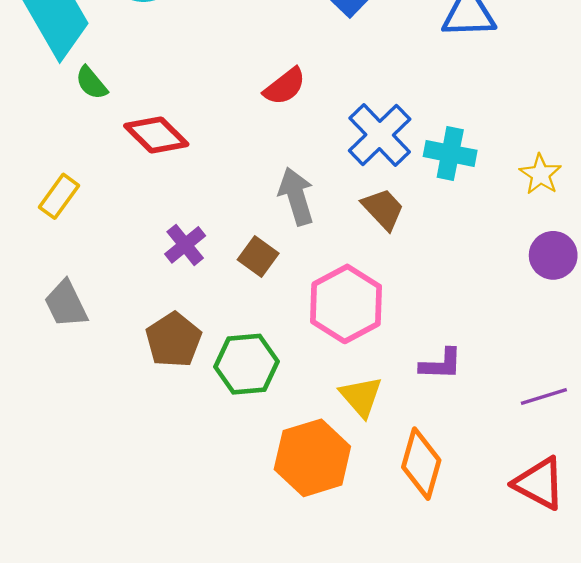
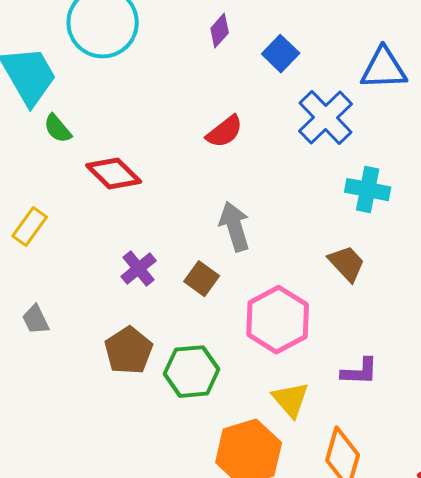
blue cross: (380, 135) -> (326, 118), moved
brown trapezoid: (383, 209) -> (347, 264), moved
gray trapezoid: (66, 304) -> (36, 320), size x0.7

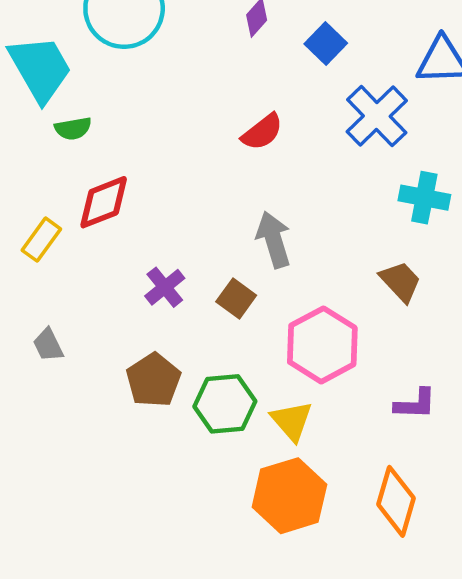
green semicircle: (58, 129) -> (73, 129), turned -60
red diamond: (114, 174) -> (104, 202), moved, turned -66
yellow triangle: (291, 400) -> (292, 421), moved

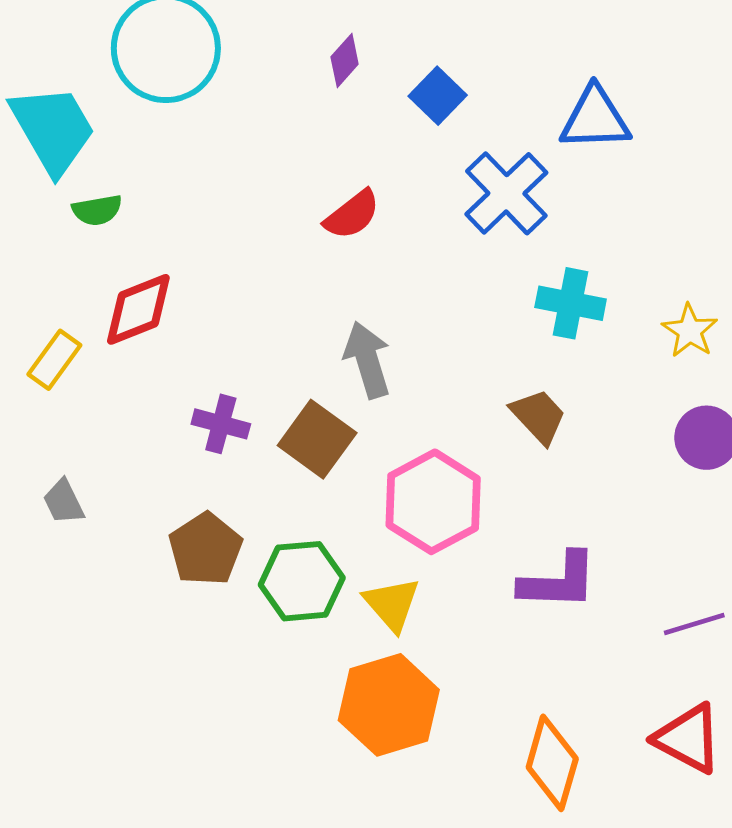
purple cross: (165, 287) -> (221, 424), turned -36
brown square: (236, 298) -> (317, 439), size x1.4
purple L-shape: (415, 404) -> (558, 581), size x1.4
orange diamond: (396, 501) -> (552, 763), moved

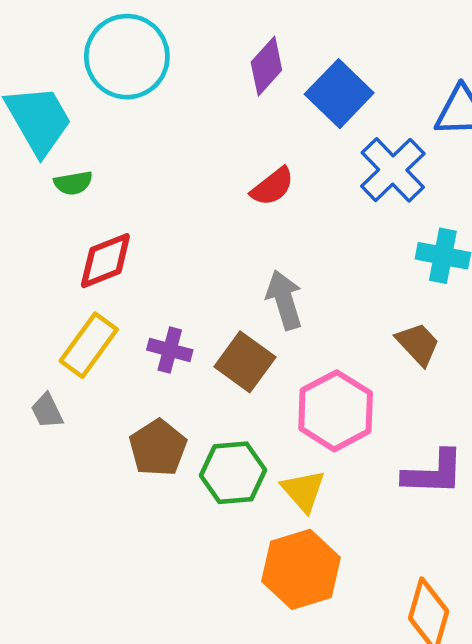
purple diamond: (345, 60) -> (266, 66), size x1.4
blue square: (438, 96) -> (339, 94), size x1.5
yellow rectangle: (54, 360) -> (89, 345), moved, size x1.4

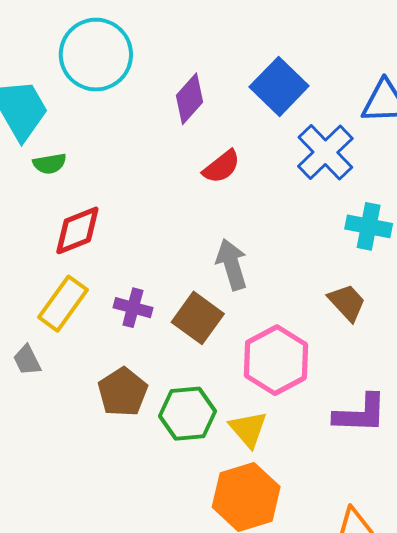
purple diamond: (266, 66) -> (190, 99), moved

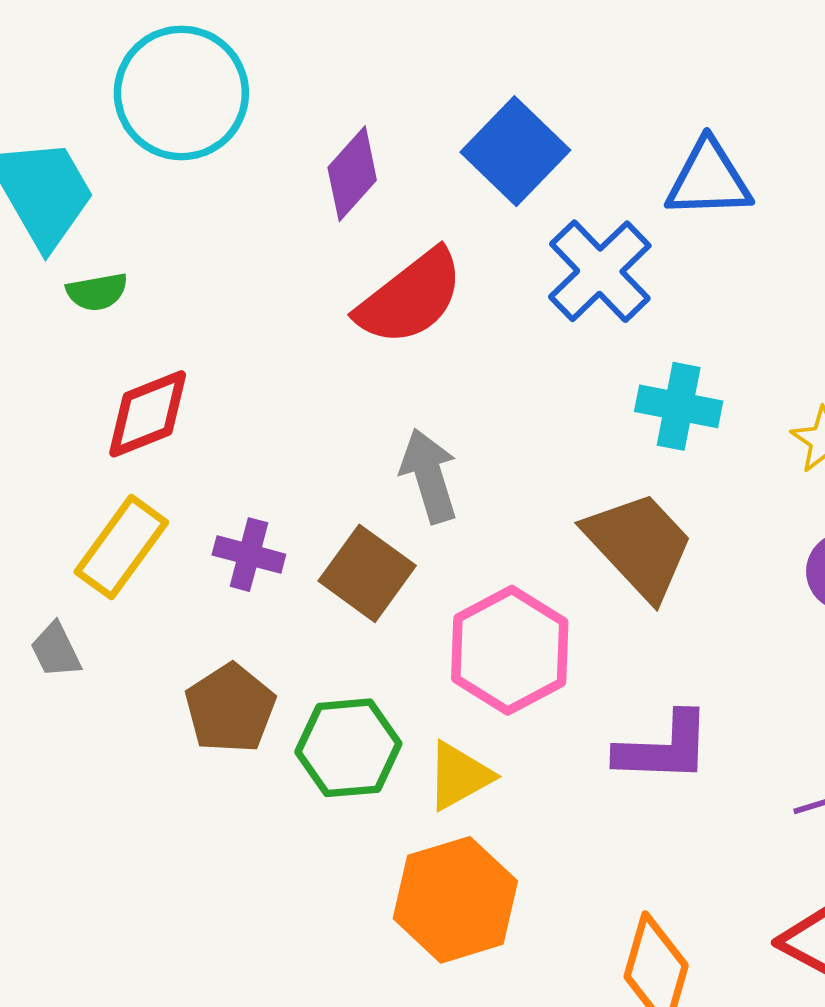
red semicircle: (221, 167) -> (410, 297), size x1.6
brown trapezoid: (347, 303) -> (639, 545), size x1.6
yellow triangle: (248, 429) -> (459, 776), turned 42

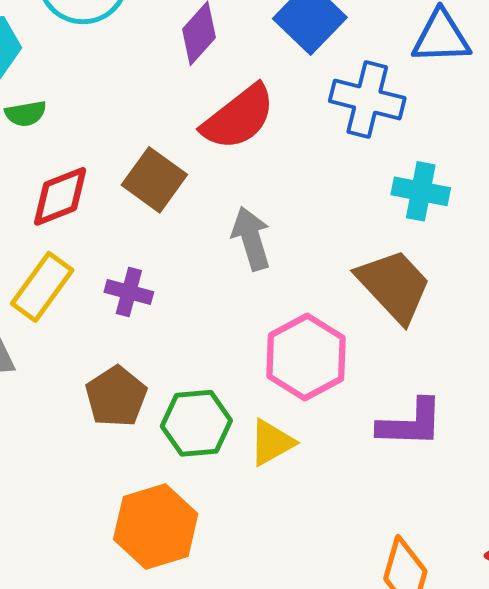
blue cross: (600, 271) -> (367, 100), turned -32
brown square: (367, 573) -> (154, 180), moved
orange hexagon: (455, 900) -> (156, 527), moved

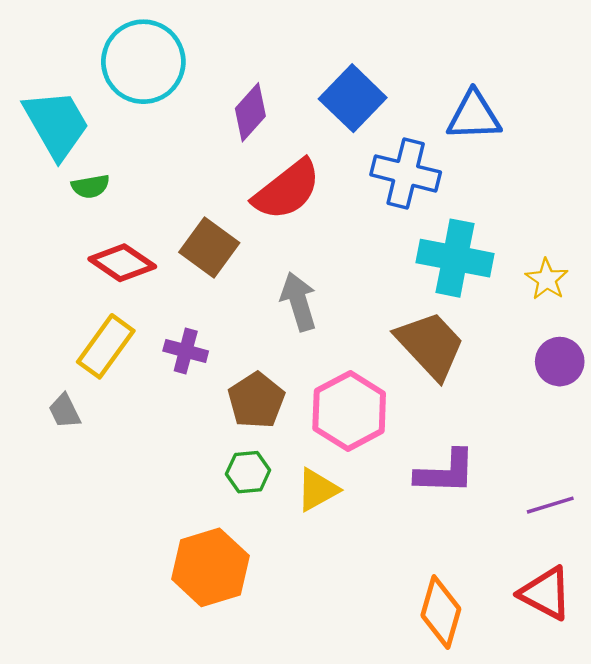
cyan cross: (421, 191) -> (455, 258), size x1.4
red diamond: (60, 196) -> (122, 263), turned 56
brown pentagon: (116, 397) -> (256, 400), moved
green hexagon: (196, 423) -> (248, 472), size x0.7

